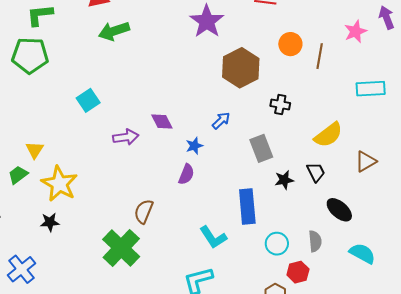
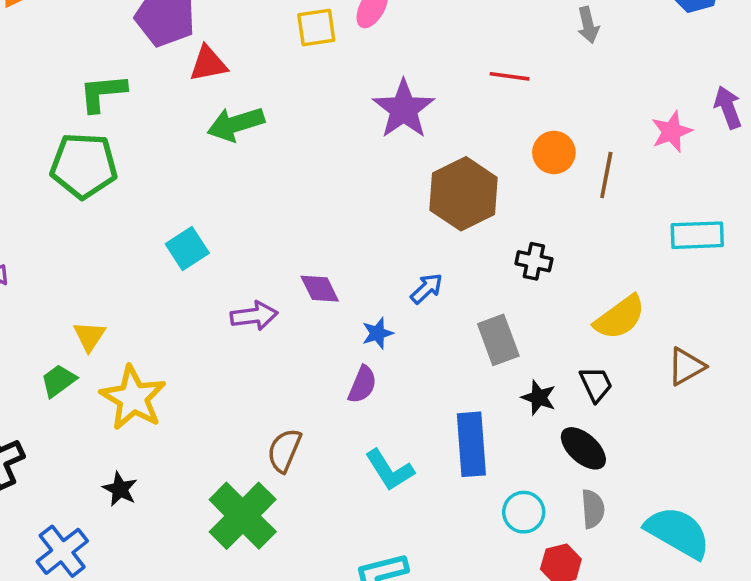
black star: (284, 180) -> (539, 398), turned 30
black ellipse: (339, 210) -> (583, 448), moved
black star: (50, 222) -> (120, 489), moved, turned 30
cyan L-shape: (213, 237) -> (390, 470), moved
cyan semicircle: (362, 253) -> (678, 532), size x1.4

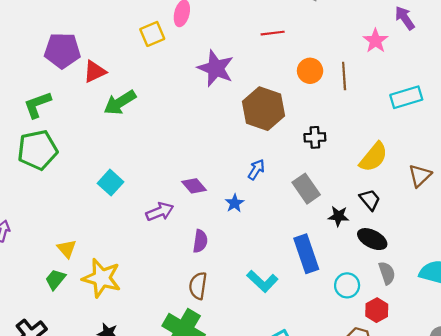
purple semicircle: (362, 385) -> (200, 241), moved

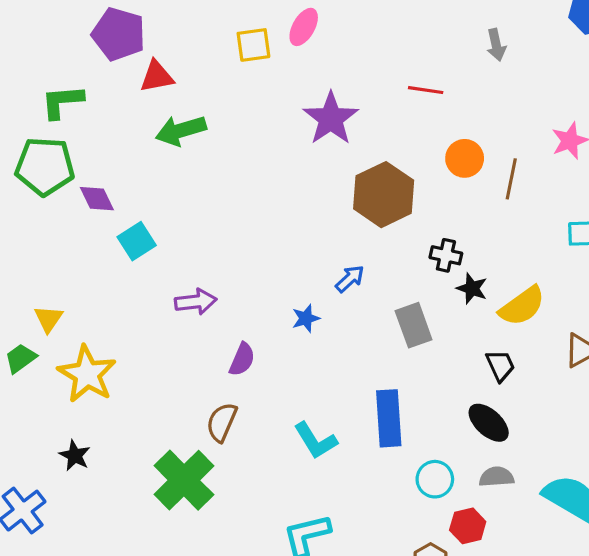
purple diamond: (194, 186) -> (97, 199), moved
black star: (338, 216) -> (472, 288), moved
gray semicircle: (387, 273) -> (497, 477), turned -90

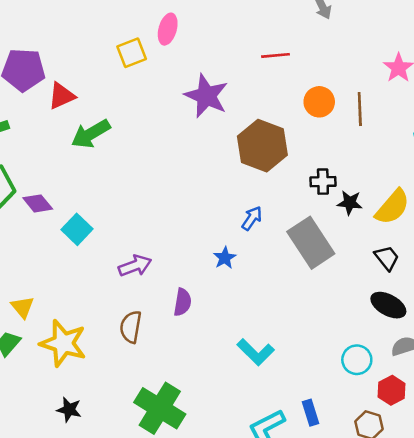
gray rectangle: (414, 325) -> (311, 243), size x1.4
blue rectangle: (389, 418) -> (311, 413), moved, size x0.6
brown semicircle: (222, 422) -> (131, 327), moved

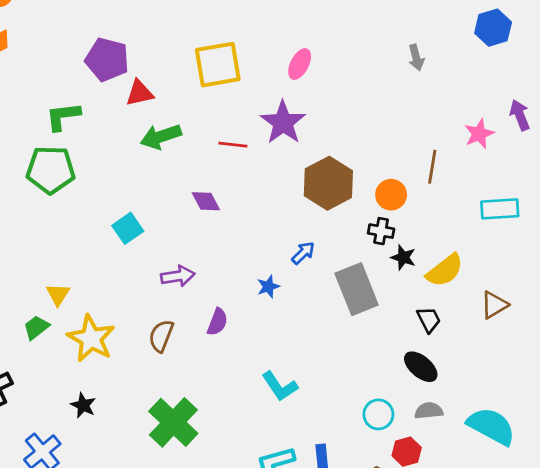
pink ellipse: (168, 29) -> (300, 64), moved
yellow square: (132, 53) -> (218, 65), size x1.6
red line: (276, 55) -> (233, 145), moved
orange circle: (319, 102) -> (391, 195), moved
purple diamond: (38, 203) -> (206, 201), moved

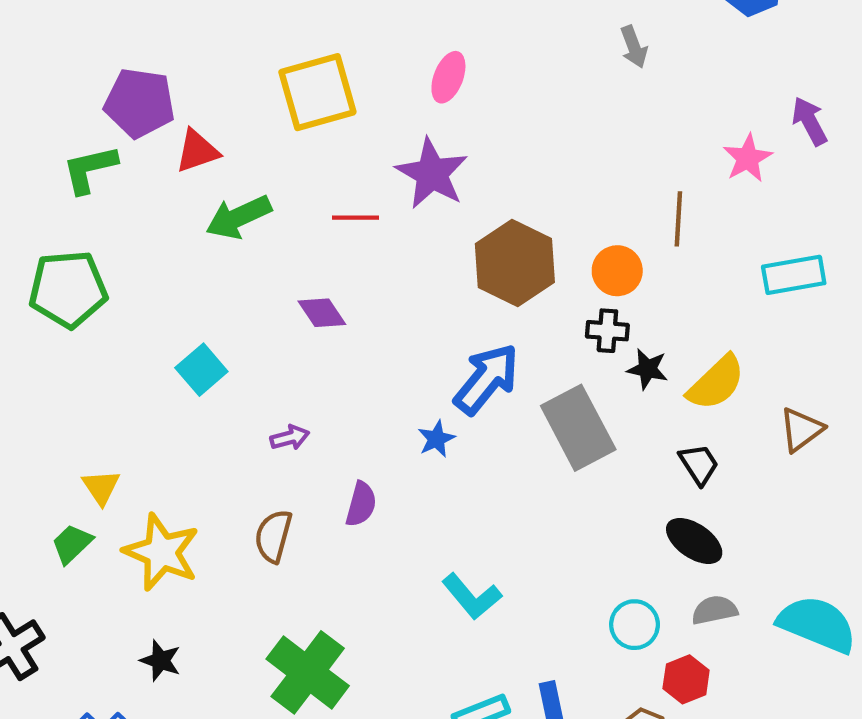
green L-shape: (63, 116) -> (90, 169), moved
blue arrow: (303, 253) -> (487, 379), size x1.8
purple arrow: (178, 276) -> (290, 438), size x0.7

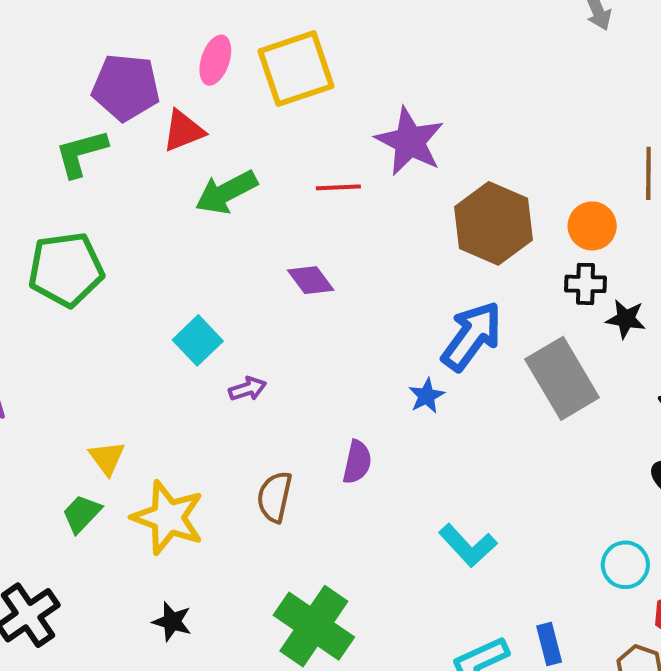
pink ellipse: (448, 77) -> (215, 60), moved
purple arrow: (290, 438) -> (248, 389), moved

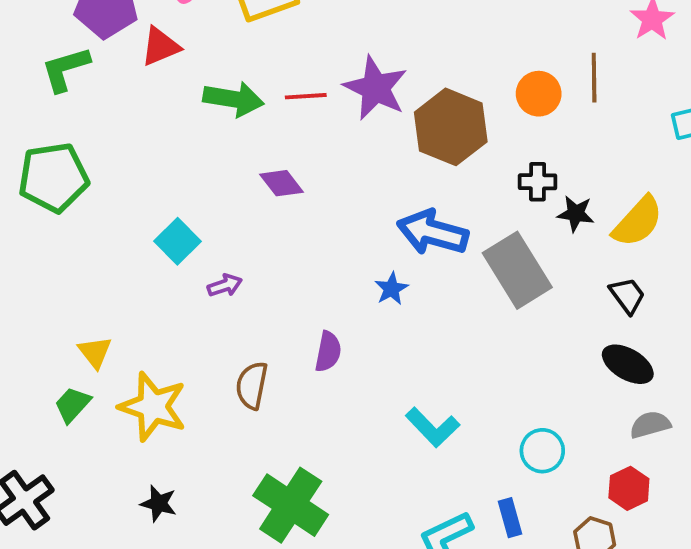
purple star: (410, 141) -> (375, 88), moved
green arrow: (226, 192) -> (233, 99), moved, turned -142
orange circle: (592, 226) -> (539, 94), moved
blue arrow: (472, 336) -> (433, 232), turned -110
cyan circle: (625, 565) -> (542, 451), moved

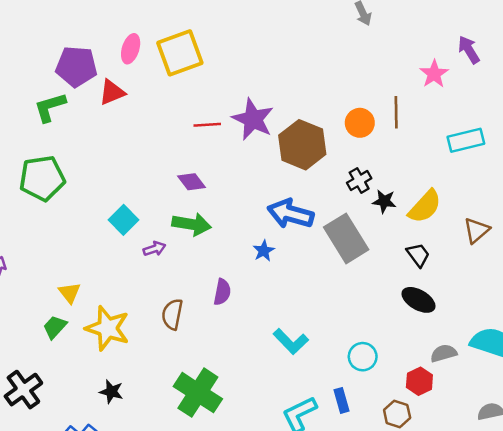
green arrow: (233, 99) -> (192, 224), moved
black cross: (538, 182) -> (359, 180), turned -30
gray semicircle: (650, 425) -> (444, 353), moved

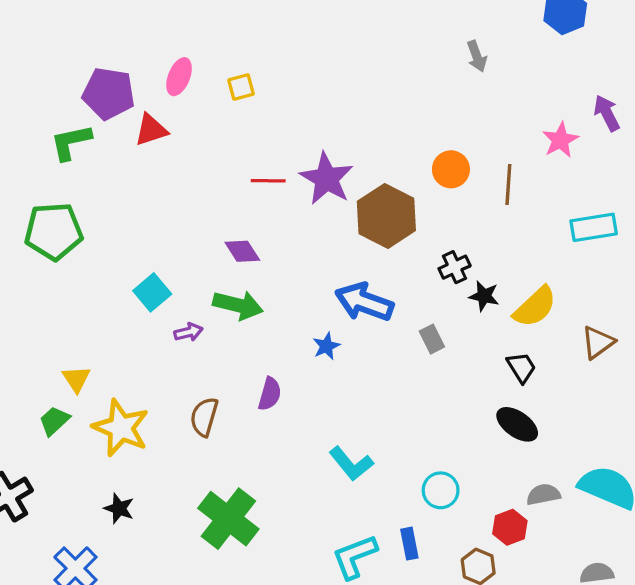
yellow square: (180, 53) -> (241, 87), size x0.5
orange circle: (360, 123) -> (451, 169), moved
gray rectangle: (346, 238) -> (432, 339), size x0.5

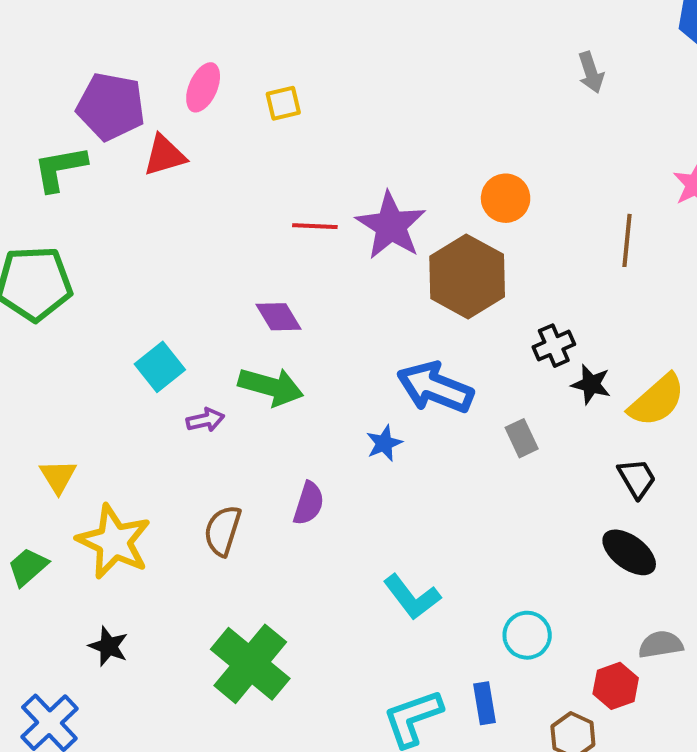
orange circle: (451, 169) -> (506, 198), moved
green trapezoid: (54, 421) -> (28, 567), moved

